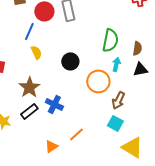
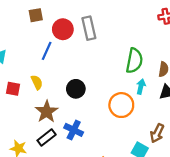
yellow semicircle: (36, 52) -> (37, 82), moved
black circle: (70, 61) -> (76, 89), moved
brown arrow: (118, 100) -> (157, 133), moved

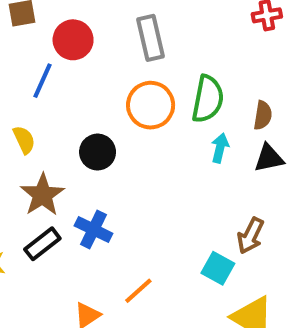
gray rectangle: (89, 28) -> (151, 38), moved
orange circle: (121, 105) -> (151, 105), moved

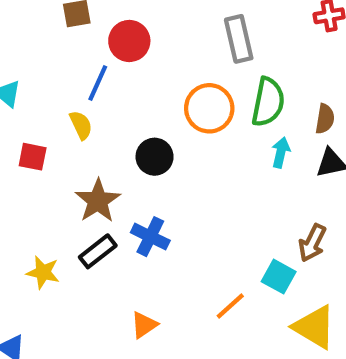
gray rectangle: (151, 38) -> (239, 39), moved
yellow semicircle: (24, 140) -> (81, 125), moved
orange line: (138, 291) -> (230, 306), moved

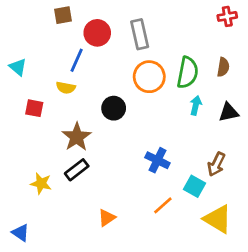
gray rectangle: (239, 39) -> (140, 34), moved
brown semicircle: (325, 119) -> (223, 67), moved
yellow semicircle: (81, 125) -> (66, 88), turned 126
blue cross: (150, 237) -> (157, 160), moved

